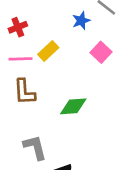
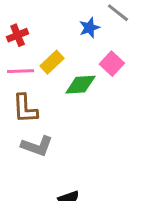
green diamond: (73, 106) -> (80, 85), moved
gray L-shape: (35, 147) -> (37, 146), moved, turned 124

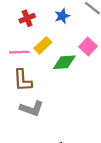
blue star: (89, 28) -> (62, 16), moved
red cross: (18, 35) -> (27, 18), moved

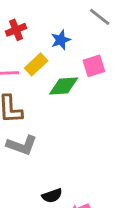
blue star: (62, 16) -> (61, 40), moved
pink square: (88, 46) -> (94, 66), turned 30

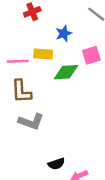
red cross: (16, 30) -> (32, 12), moved
yellow rectangle: (36, 64) -> (43, 54), turned 48

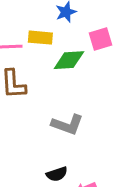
gray L-shape: (31, 122) -> (67, 125), moved

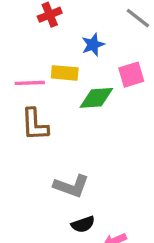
gray L-shape: (67, 125) -> (71, 186), moved

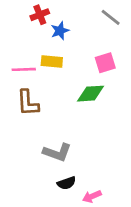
blue star: (93, 45) -> (60, 31), moved
green diamond: (96, 98) -> (91, 94), moved

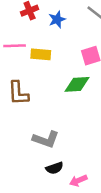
blue star: (60, 31) -> (57, 19), moved
pink line: (24, 69) -> (15, 46), moved

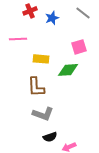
yellow rectangle: (41, 54) -> (41, 59), moved
brown L-shape: (18, 93) -> (36, 87), moved

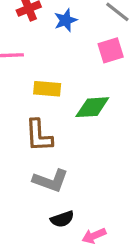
pink square: (79, 47) -> (111, 50), moved

